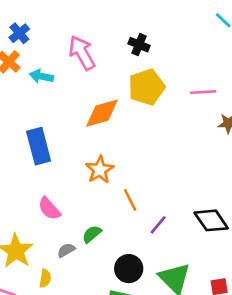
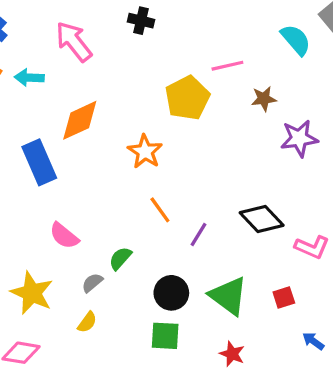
yellow pentagon: (147, 87) -> (187, 98), moved
orange diamond: (102, 113) -> (80, 120), moved
orange star: (100, 170) -> (145, 152), moved
yellow semicircle: (45, 278) -> (87, 322), moved, turned 36

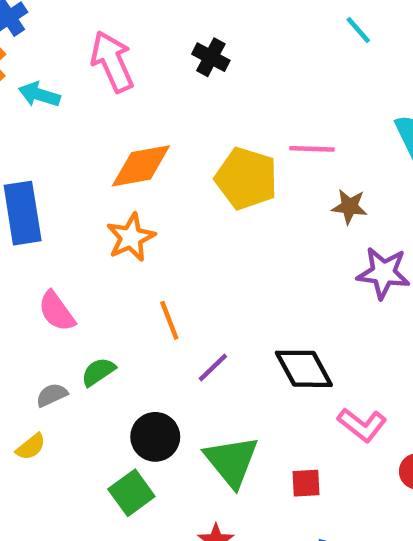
yellow pentagon: (187, 98) -> (246, 178), turned 30
orange diamond: (80, 120) -> (141, 166), moved
orange star: (145, 152) -> (131, 237), moved
pink semicircle: (64, 236) -> (57, 311), moved
green square: (165, 336) -> (131, 493), turned 36

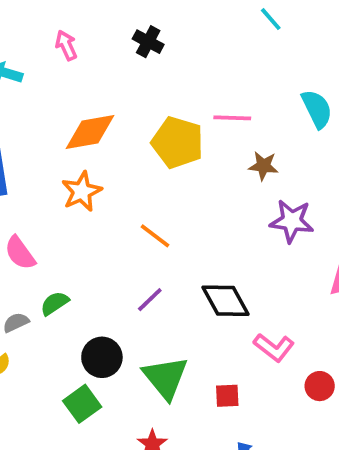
pink arrow: (112, 62) -> (66, 45), size x0.6
orange line: (169, 320) -> (155, 236), moved, turned -32

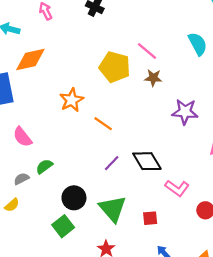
pink line: (232, 118) -> (147, 51), turned 40
orange diamond: (90, 132) -> (30, 59), moved
brown star: (263, 166) -> (153, 78), moved
orange star: (82, 191) -> (72, 100), moved
purple line: (150, 300) -> (112, 163), moved

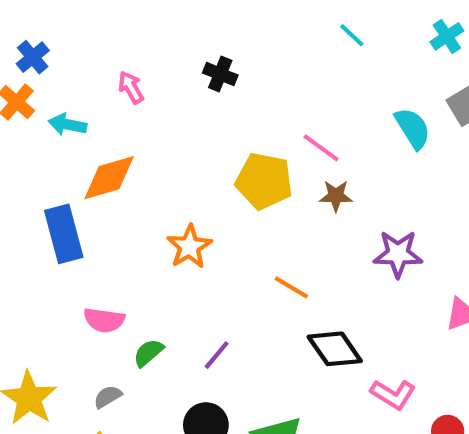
orange line: (103, 124) -> (291, 287), moved
pink semicircle: (22, 137) -> (104, 320), turned -40
purple line: (112, 163) -> (217, 355), moved
green semicircle: (44, 166) -> (148, 353), moved

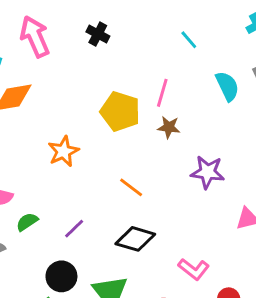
cyan line: (352, 35) -> (189, 40), moved
pink arrow: (131, 87) -> (35, 37), size x1.8
pink line: (321, 148) -> (162, 93), turned 64
black diamond: (335, 349) -> (135, 239), moved, turned -45

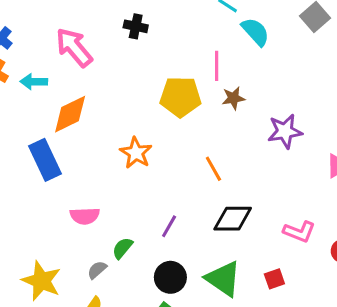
cyan semicircle: (227, 86) -> (255, 32), moved
orange line: (131, 187) -> (213, 169), turned 40
green semicircle: (27, 222) -> (122, 248), moved

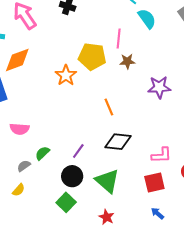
orange star: (136, 153) -> (66, 75), moved
purple line: (169, 226) -> (78, 151), moved
pink L-shape: (299, 232) -> (162, 155), turned -30
red square: (274, 279) -> (154, 182), moved, size x1.5

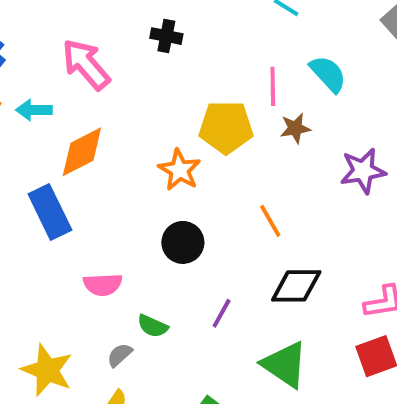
cyan semicircle: (147, 19) -> (328, 74), moved
green semicircle: (42, 153) -> (153, 326), turned -105
black circle: (72, 176) -> (183, 242), moved

